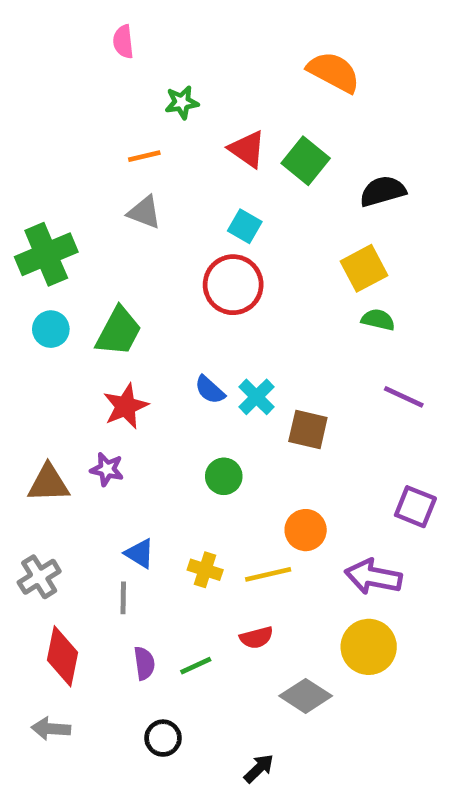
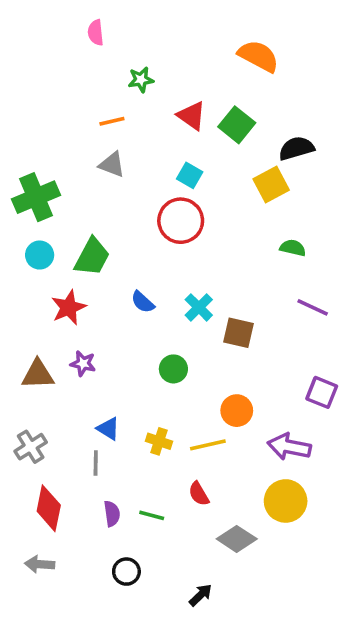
yellow square: (364, 268) -> (271, 184), moved
blue semicircle: (210, 390) -> (143, 302), moved
red star: (126, 406) -> (69, 307), moved
red semicircle: (256, 638) -> (199, 494), turned 75
green line: (196, 666) -> (152, 515), turned 40

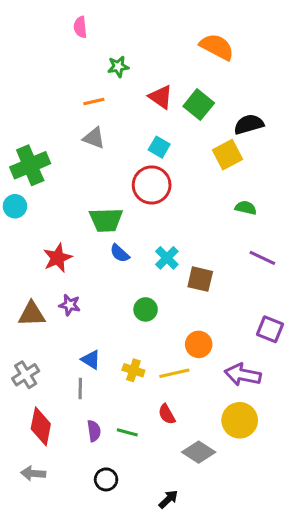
cyan circle: (40, 255) -> (15, 206), moved
green trapezoid: (92, 257) -> (106, 220), moved, turned 60

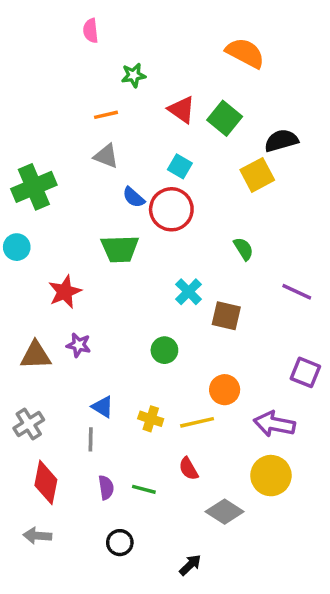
cyan circle: (15, 206) -> (17, 247), moved
green semicircle: (246, 208) -> (243, 249), moved, turned 45
blue semicircle: (120, 253) -> (134, 197), moved

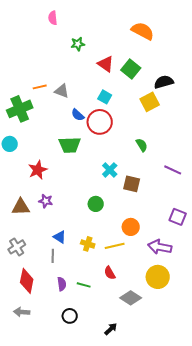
orange line: (106, 115) -> (40, 87), moved

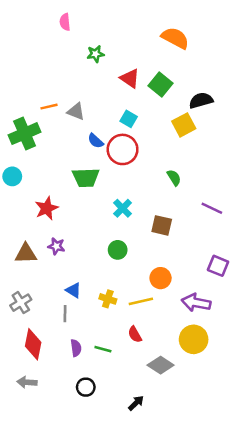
cyan cross: (110, 170) -> (123, 208), moved

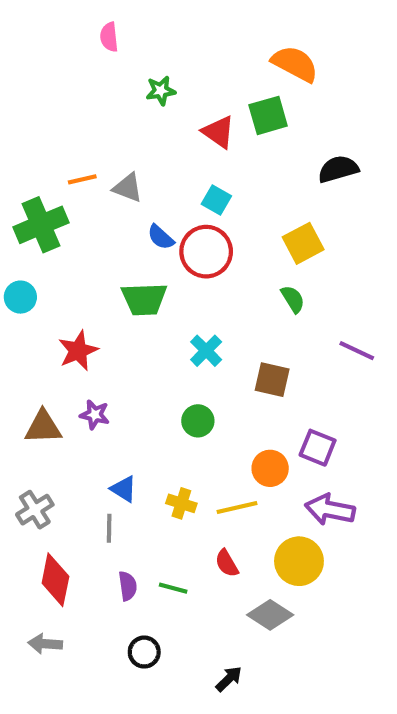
green square: (161, 85) -> (268, 115), moved, turned 35
yellow square: (184, 125) -> (303, 243), moved
purple square: (218, 266) -> (318, 448), moved
yellow circle: (194, 339) -> (299, 561), moved

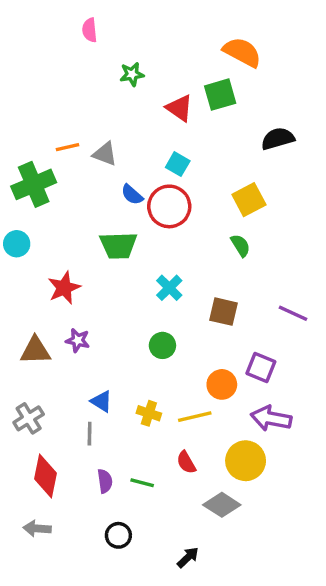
purple line: (357, 351) -> (293, 313), moved

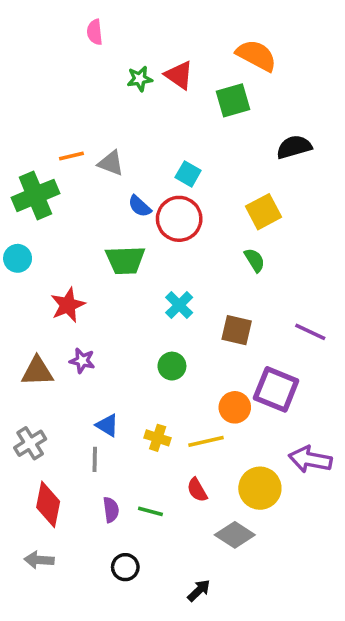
red triangle: (179, 108) -> (179, 75), moved
purple square: (261, 367) -> (276, 389), size x1.4
purple arrow: (271, 418) -> (310, 459), moved

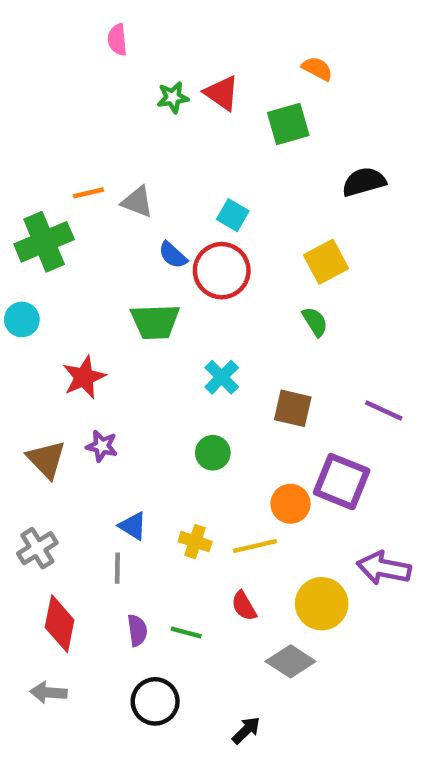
orange semicircle: (256, 55) -> (317, 69), size x0.6
brown triangle: (37, 371) -> (46, 459), turned 48
black circle: (125, 567) -> (155, 701), size x1.4

